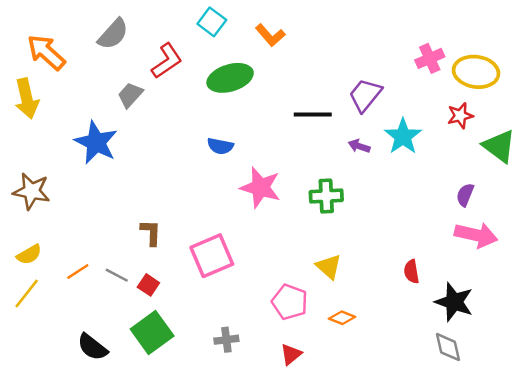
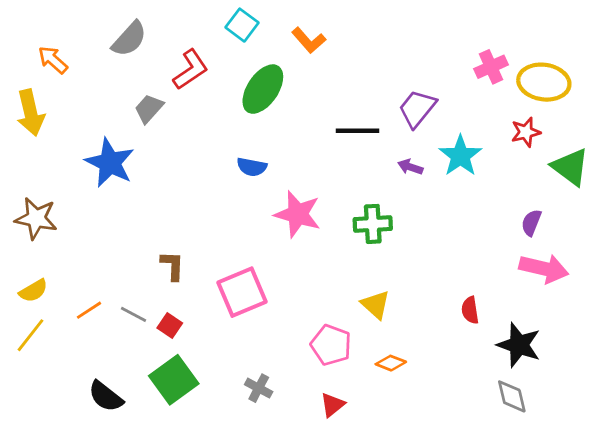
orange arrow: (46, 52) -> (53, 60), size x0.7
green ellipse: (230, 78) -> (263, 89), turned -39
gray cross: (226, 340) -> (259, 388), turned 35

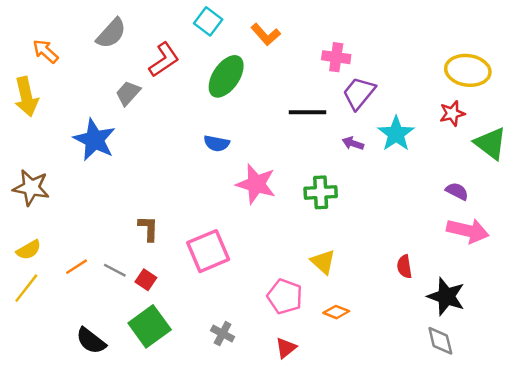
pink cross: (491, 67) -> (336, 57), moved, turned 32
purple semicircle: (531, 223) -> (457, 191), turned 95

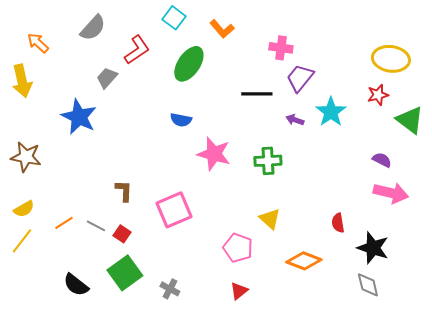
orange diamond: (336, 312) -> (304, 261), moved, size x1.6
gray cross: (223, 334) -> (170, 289), moved

